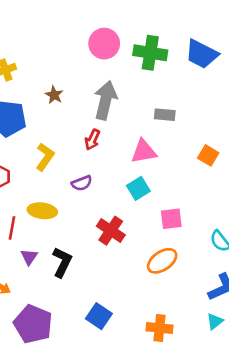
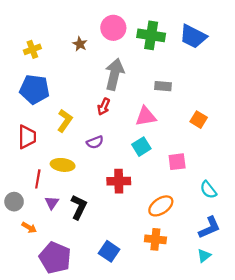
brown star: (54, 95) -> (80, 44), moved
pink square: (171, 219) -> (177, 162), moved
red cross: (111, 231) -> (119, 181), turned -35
orange cross: (159, 328) -> (155, 239), moved

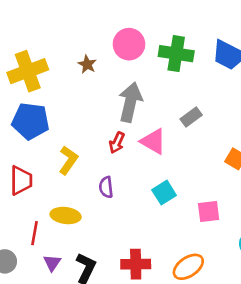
yellow cross: (32, 49) -> (28, 71), size x1.8
gray rectangle: (163, 86) -> (191, 117), turned -42
pink triangle: (146, 116) -> (153, 141), moved, turned 40
purple semicircle: (95, 142) -> (106, 187), turned 105
red cross: (119, 181) -> (136, 264), moved

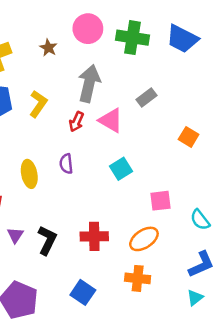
yellow L-shape: (68, 160) -> (38, 104), moved
pink square: (209, 211) -> (161, 201), moved
yellow ellipse: (66, 216) -> (29, 174), moved, turned 72

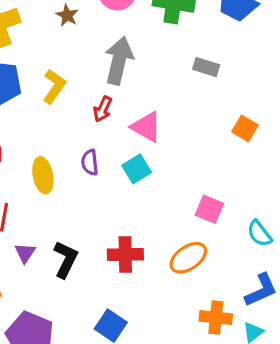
gray rectangle: (147, 97) -> (206, 67), moved, turned 54
pink triangle: (111, 120) -> (146, 127), moved
cyan square: (121, 169) -> (137, 169), moved
pink square: (161, 201) -> (209, 209), turned 30
orange cross: (138, 278) -> (216, 318), moved

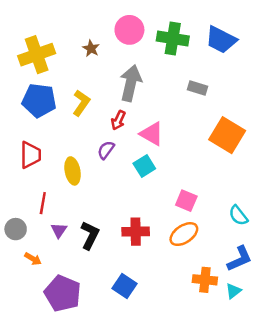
orange square: (245, 128) -> (227, 135), size x1.8
purple semicircle: (90, 162) -> (106, 150), moved, turned 42
pink square: (209, 209) -> (186, 201), moved

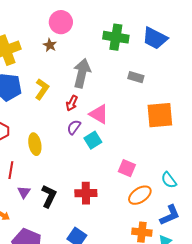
pink circle: (129, 30) -> (61, 22), moved
orange square: (227, 135) -> (160, 115), turned -36
purple semicircle: (106, 150) -> (74, 127), moved
orange ellipse: (184, 234) -> (140, 195), moved

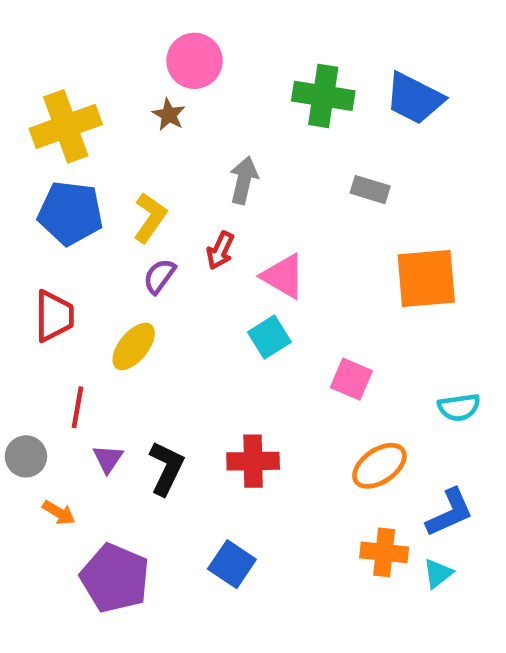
gray arrow: (82, 73) -> (244, 180), size x0.7
purple semicircle: (74, 127) -> (159, 276), moved
yellow ellipse: (35, 144) -> (134, 346), turned 50
pink square: (127, 168) -> (351, 379), moved
cyan semicircle: (169, 180) -> (459, 407), moved, turned -60

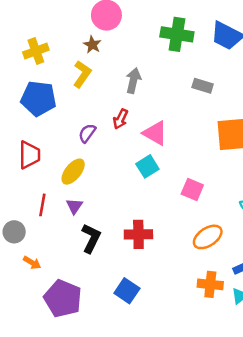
yellow cross: (66, 126) -> (36, 51), size x0.7
yellow L-shape: (150, 218) -> (82, 74), moved
purple triangle: (108, 459) -> (74, 206), moved

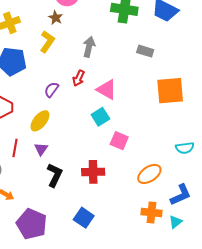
pink square: (192, 190) -> (119, 141), moved

